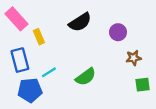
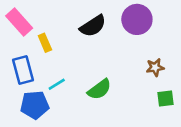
purple circle: (118, 32) -> (137, 19), moved, size x1.5

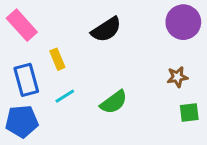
purple circle: (137, 19) -> (183, 22), moved
yellow rectangle: (45, 43) -> (57, 59), moved
blue pentagon: (35, 105) -> (22, 121), moved

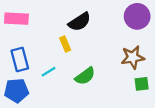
pink rectangle: (22, 25) -> (16, 19), turned -45
yellow rectangle: (57, 59) -> (65, 44), moved
brown star: (177, 77) -> (133, 57), size x1.5

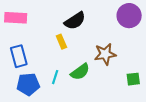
brown star: (133, 57) -> (105, 54), moved
cyan line: (49, 72) -> (55, 77), moved, turned -40
blue pentagon: (16, 91) -> (28, 84), moved

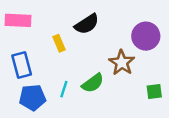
purple circle: (129, 16) -> (146, 36), moved
yellow rectangle: (61, 42) -> (59, 43), moved
brown star: (105, 54) -> (122, 63), turned -30

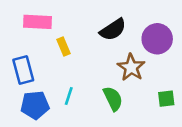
pink rectangle: (18, 20) -> (37, 22), moved
black semicircle: (87, 24) -> (113, 30), moved
green semicircle: (93, 83) -> (113, 99), moved, turned -80

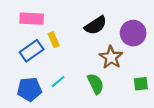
blue rectangle: (23, 70) -> (32, 51), moved, turned 70
cyan line: (69, 96) -> (58, 82), turned 32

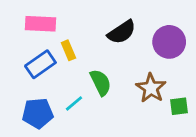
brown star: (111, 57) -> (151, 88), moved
green semicircle: (96, 84) -> (101, 82), moved

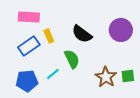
black semicircle: (122, 32) -> (82, 34), moved, turned 70
brown star: (151, 88) -> (106, 77), moved

